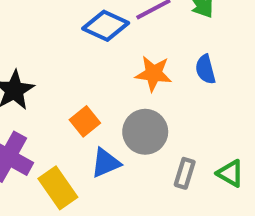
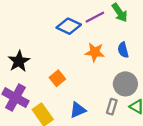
gray circle: (145, 132) -> (125, 84), moved
blue triangle: (106, 163) -> (78, 110), moved

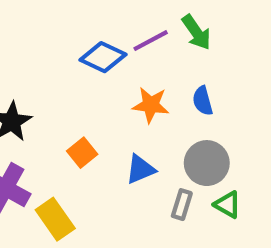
blue triangle: (78, 110) -> (140, 169), moved

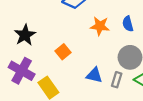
blue triangle: (140, 169) -> (94, 75), moved, turned 36

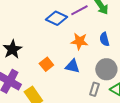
blue triangle: (94, 75) -> (72, 66), moved

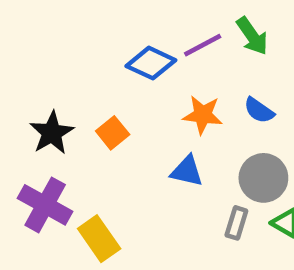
blue semicircle: (104, 39) -> (259, 110), turned -40
orange square: (46, 64) -> (113, 133), moved

